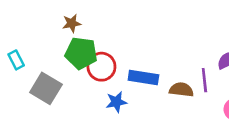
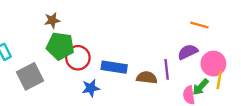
gray square: (46, 88) -> (30, 76), turned 32

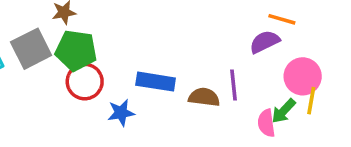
purple semicircle: (188, 52) -> (265, 42), moved
red circle: (78, 58) -> (85, 82), moved
gray square: (30, 76) -> (31, 49), moved

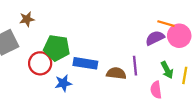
green pentagon: (76, 50) -> (57, 48), moved
pink circle: (303, 76) -> (179, 36), moved
green arrow: (284, 111) -> (167, 70), moved, turned -70

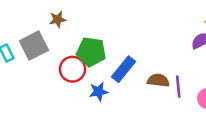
blue rectangle: (85, 63) -> (124, 69), turned -60
purple line: (135, 66) -> (178, 87), moved

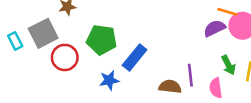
red circle: (73, 69) -> (65, 57), moved
brown semicircle: (158, 80) -> (170, 87), moved

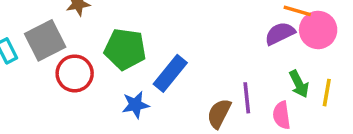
brown semicircle: (170, 87) -> (219, 113), turned -70

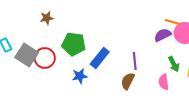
gray square: (45, 40) -> (27, 55), moved, turned -30
purple line: (247, 98) -> (135, 61), moved

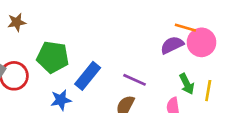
purple line: (135, 61) -> (135, 80), turned -60

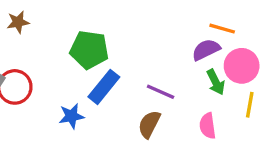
pink circle: (201, 42) -> (242, 66), moved
green pentagon: (53, 57) -> (89, 50), moved
green arrow: (187, 84) -> (216, 82), moved

